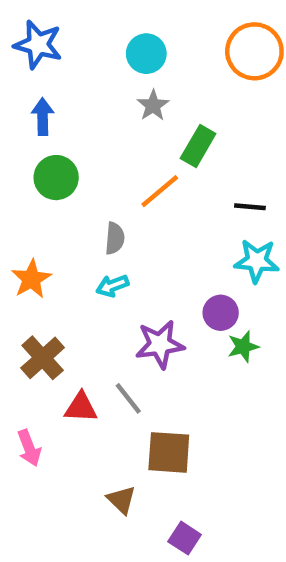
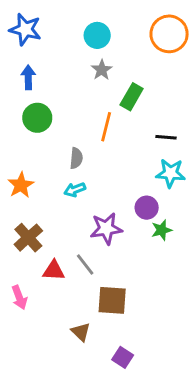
orange line: (160, 191) -> (106, 127), turned -36

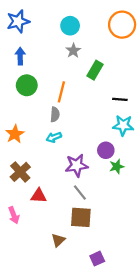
blue star: (25, 29) -> (18, 21), turned -30
orange line: (106, 127) -> (61, 92), moved
gray line: (85, 264) -> (80, 193), moved
brown triangle: (81, 332) -> (58, 240), turned 32
purple square: (123, 357) -> (97, 259), moved, turned 32

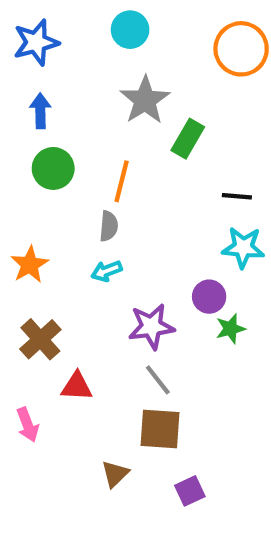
cyan circle: (70, 26) -> (130, 30), moved
gray star: (73, 51) -> (145, 100), size x1.6
purple square: (97, 259) -> (190, 491), moved

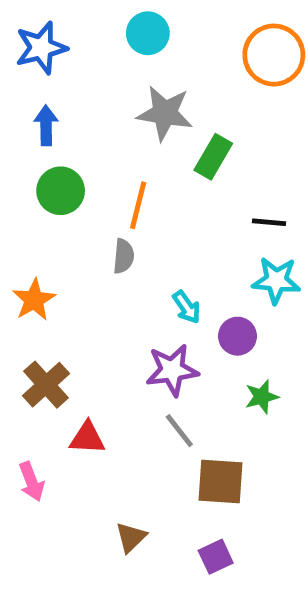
gray star: (145, 100) -> (165, 113), turned -30
cyan arrow: (107, 271) -> (187, 307), moved, turned -104
green star: (230, 329) -> (262, 397), moved
brown square: (160, 429) -> (221, 482), moved

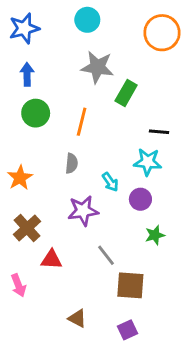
gray semicircle: (124, 256) -> (72, 163), moved
cyan star: (276, 280) -> (148, 162), moved
purple star: (172, 370) -> (83, 211), moved
brown triangle: (131, 537) -> (77, 318), turned -48

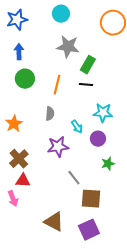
black line: (159, 132) -> (86, 85), moved
red triangle: (51, 260) -> (23, 181), moved
brown triangle: (77, 318) -> (54, 222), size x1.5
purple square: (128, 330) -> (89, 230), size x1.5

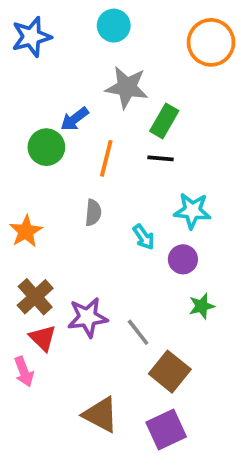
blue arrow: (19, 52) -> (74, 119), moved, turned -126
purple star: (58, 147) -> (88, 317), moved
red triangle: (23, 181) -> (43, 338), turned 42
brown square: (91, 199) -> (170, 372), turned 35

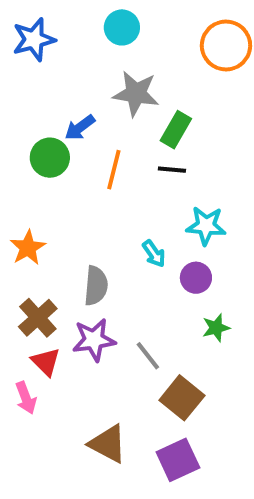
gray semicircle: (93, 213) -> (96, 286), moved, size x1.4

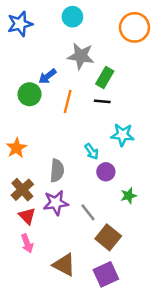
purple circle: (196, 278) -> (106, 172), moved
pink arrow: (26, 398) -> (27, 243), moved

